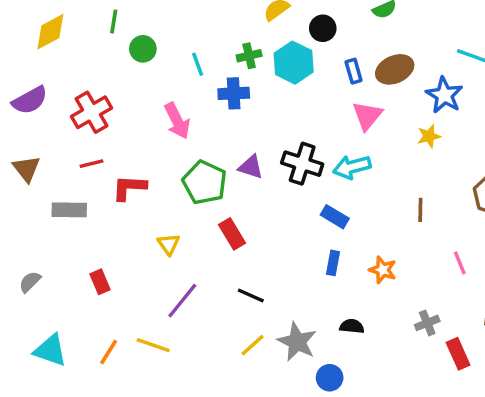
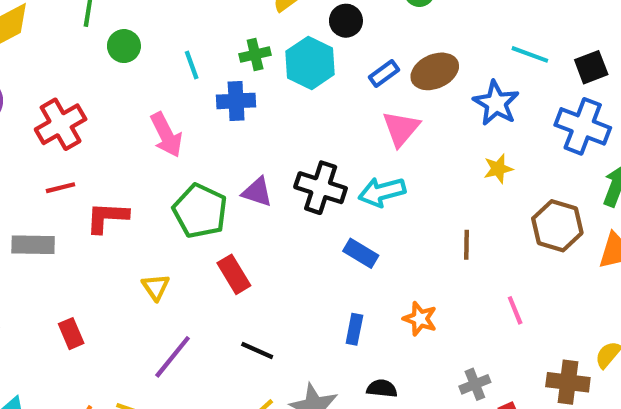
blue rectangle: (354, 71) -> (384, 74), turned 70
yellow star: (429, 136) -> (498, 169), moved
blue rectangle: (333, 263) -> (354, 329), moved

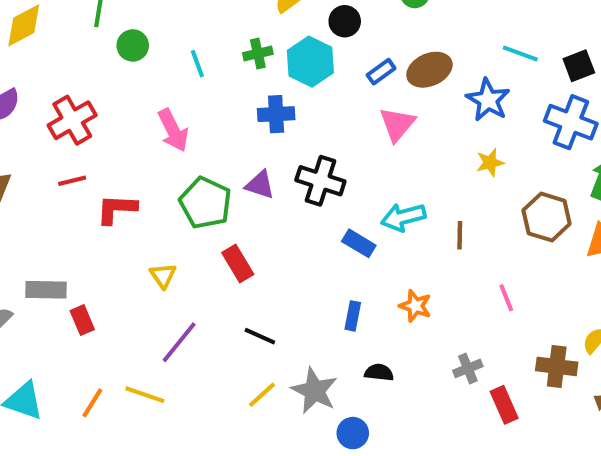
blue cross: (236, 101) -> (276, 114), moved
cyan arrow: (382, 192) -> (403, 217), moved
gray rectangle: (33, 245) -> (46, 290), moved

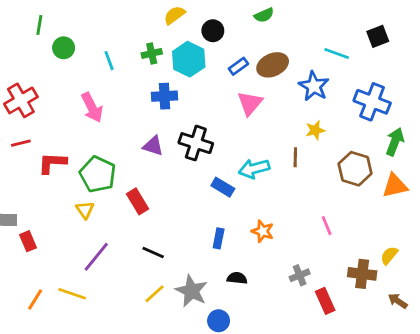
black square: (579, 66) -> (378, 36), moved
green pentagon: (205, 203) -> (98, 174), moved
brown line: (460, 235) -> (295, 157), moved

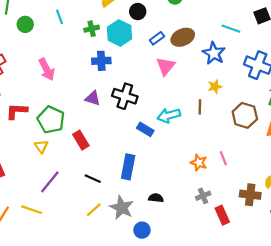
cyan line: (109, 61) -> (59, 17), moved
orange star: (263, 231) -> (199, 163), moved
blue rectangle: (219, 238) -> (128, 167), moved, size x1.6

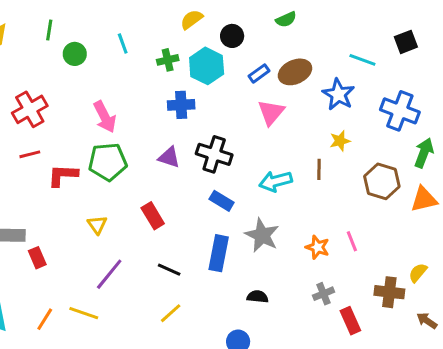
green pentagon: (51, 120) -> (108, 162), moved, turned -30
blue rectangle: (145, 129) -> (222, 201), moved
gray star: (122, 208) -> (262, 235), moved

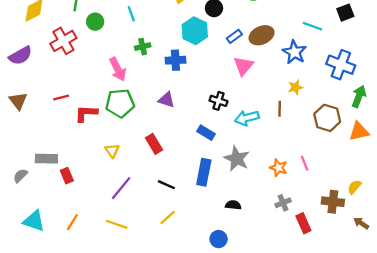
green cross: (168, 60) -> (143, 47), moved
red cross: (30, 109) -> (63, 41), moved
black cross: (214, 154) -> (219, 101), moved, size x0.7
yellow line: (84, 313) -> (117, 224), moved

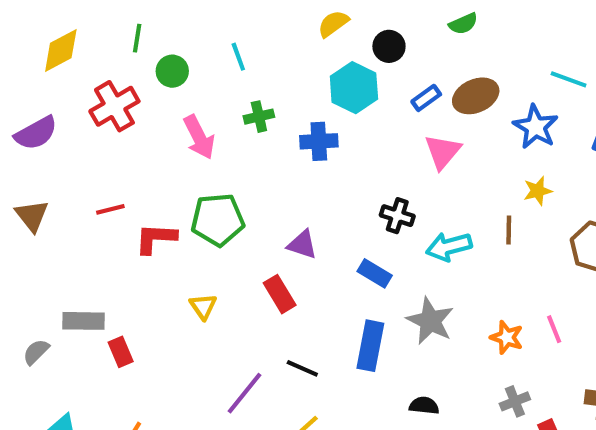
pink arrow: (118, 69) -> (199, 137), moved
purple triangle: (166, 100) -> (302, 245), moved
purple line: (121, 188) -> (244, 393), moved

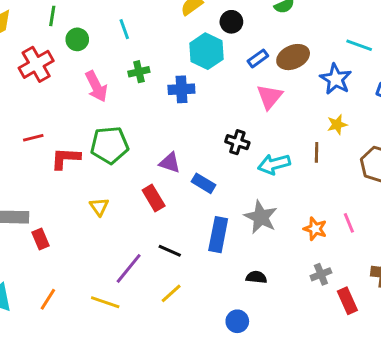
blue rectangle: (375, 273) -> (204, 183), moved

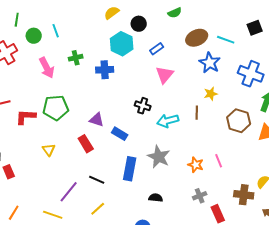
cyan line: (124, 29) -> (56, 31), moved
brown ellipse: (293, 57) -> (197, 38), moved

